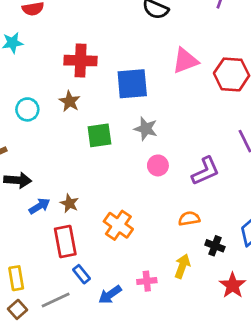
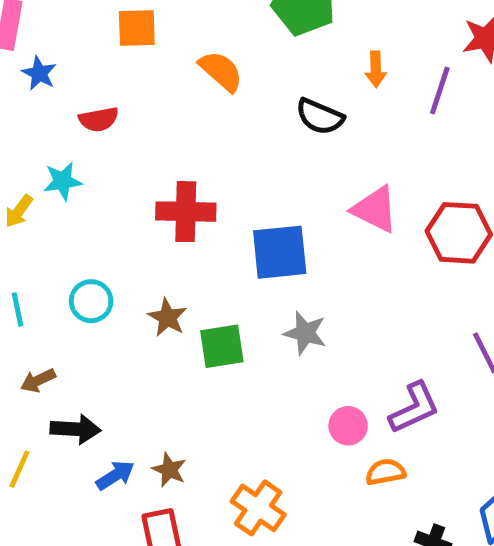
pink triangle: (185, 61) -> (375, 209), turned 48
brown star: (70, 101) -> (167, 317), moved
pink circle: (158, 165) -> (348, 426), moved
orange semicircle: (189, 219) -> (386, 472), moved

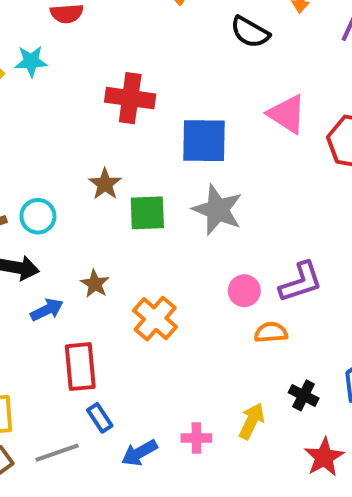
cyan circle: (91, 301) -> (38, 216), moved
gray star: (305, 333) -> (218, 210), size x1.4
brown star: (169, 470) -> (95, 284), moved
orange cross: (258, 508) -> (155, 319), moved

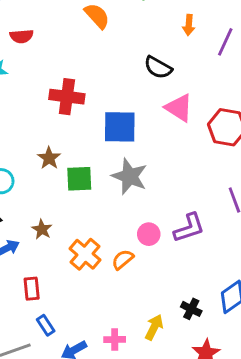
black semicircle: (250, 32) -> (158, 68), moved
orange semicircle: (271, 332) -> (123, 259), moved, turned -35
red rectangle: (80, 367) -> (32, 289), size x0.7

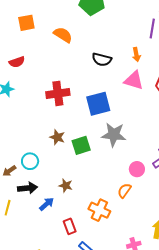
orange arrow: (189, 25) -> (136, 55), moved
black semicircle: (158, 68) -> (102, 60), moved
orange cross: (85, 254) -> (99, 210), moved

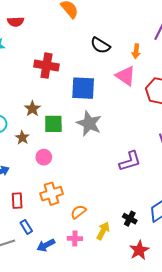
pink circle: (137, 169) -> (44, 157), moved
brown star: (66, 186) -> (22, 138), moved
orange semicircle: (124, 191) -> (78, 212), moved
orange cross: (99, 210) -> (52, 194), turned 30

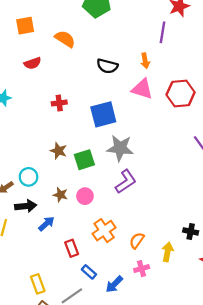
red semicircle: (16, 22) -> (33, 63), moved
red cross: (46, 66) -> (59, 103), size x0.6
brown star: (22, 138) -> (60, 195), moved
purple L-shape: (130, 161) -> (126, 181), moved

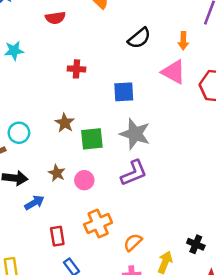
black semicircle: (107, 66) -> (139, 38), turned -65
blue square: (103, 114) -> (124, 92), size x0.7
cyan circle: (29, 177) -> (19, 133), moved

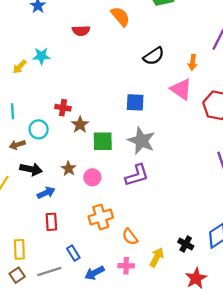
red cross: (76, 69) -> (63, 108), moved
red rectangle: (57, 236) -> (51, 222), moved
orange semicircle: (133, 242) -> (130, 237), turned -90

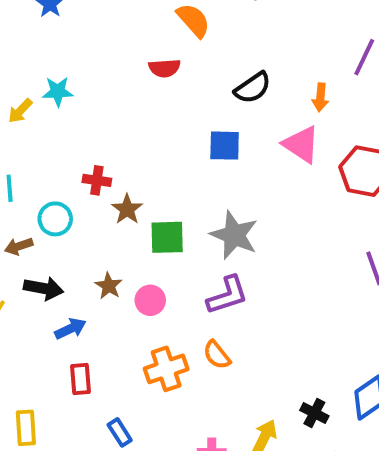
red semicircle: (81, 31) -> (164, 68), moved
blue square: (135, 102) -> (225, 146), moved
orange semicircle: (130, 237) -> (217, 355), moved

